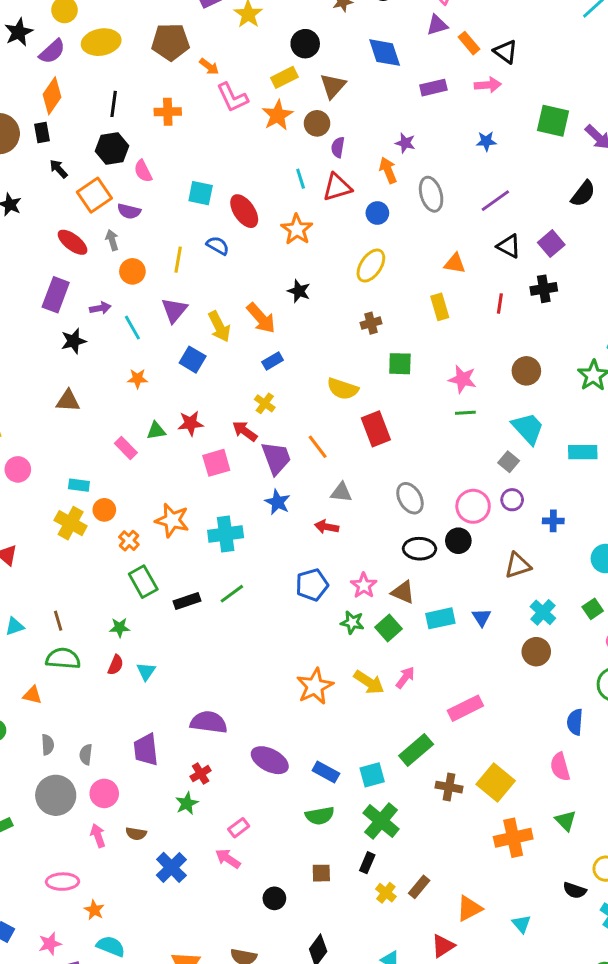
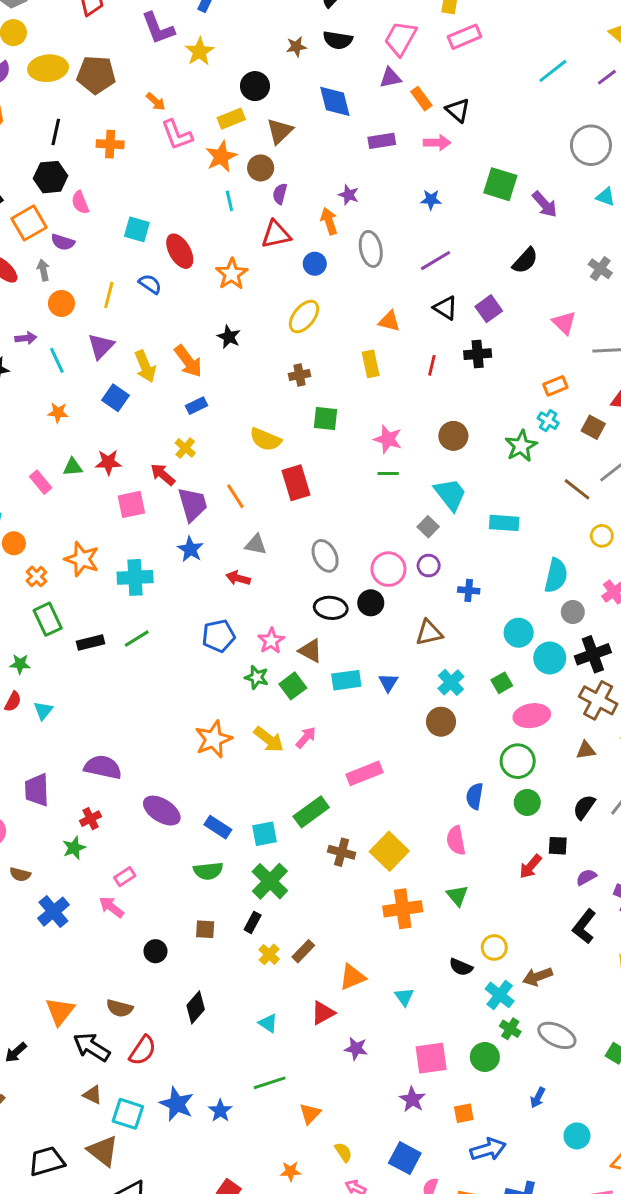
brown pentagon: (171, 42) -> (96, 75), moved
cyan line: (301, 179) -> (229, 201), moved

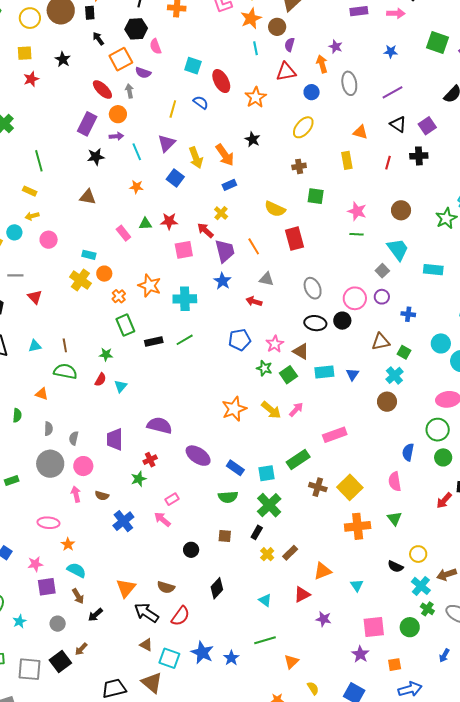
orange circle: (61, 303) -> (118, 114), moved
green square: (502, 683) -> (404, 352), moved, turned -32

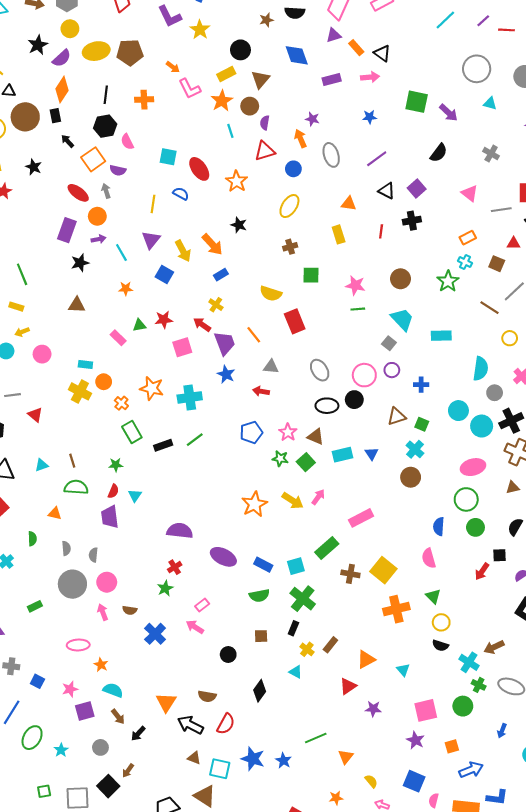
purple trapezoid: (115, 439) -> (110, 517), moved
yellow circle: (418, 554) -> (441, 622), moved
cyan triangle: (265, 600) -> (296, 672), moved

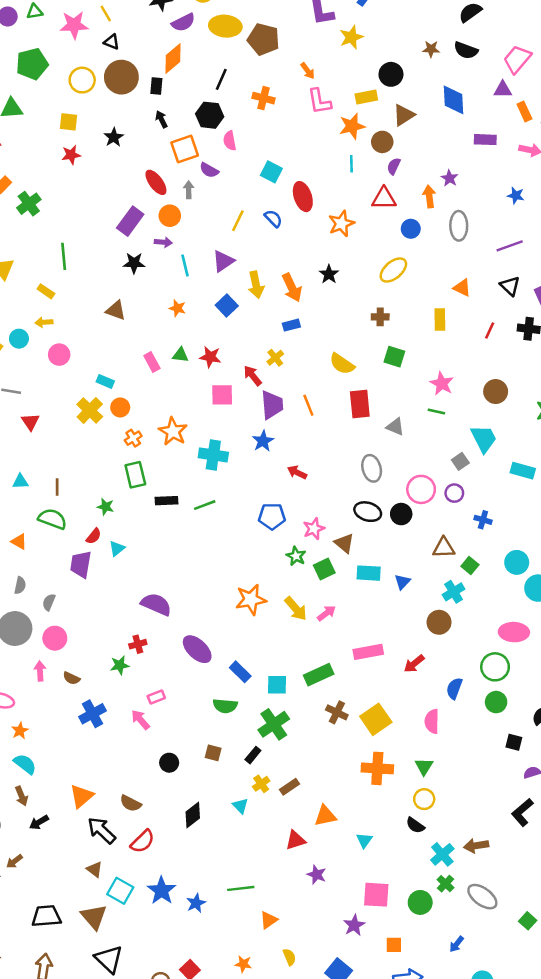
gray triangle: (271, 367) -> (395, 427), moved
red arrow: (482, 571) -> (414, 664), moved

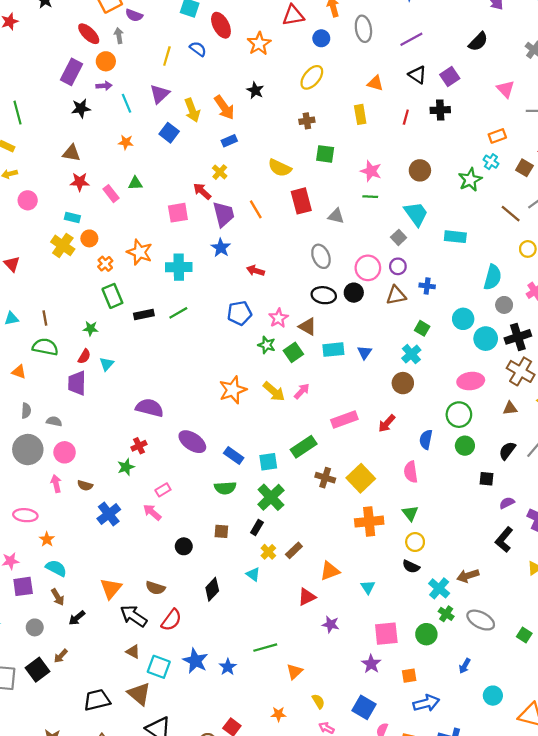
red star: (210, 357) -> (80, 182), moved
brown triangle: (444, 548) -> (396, 295), moved
gray semicircle: (49, 602) -> (54, 421), turned 88

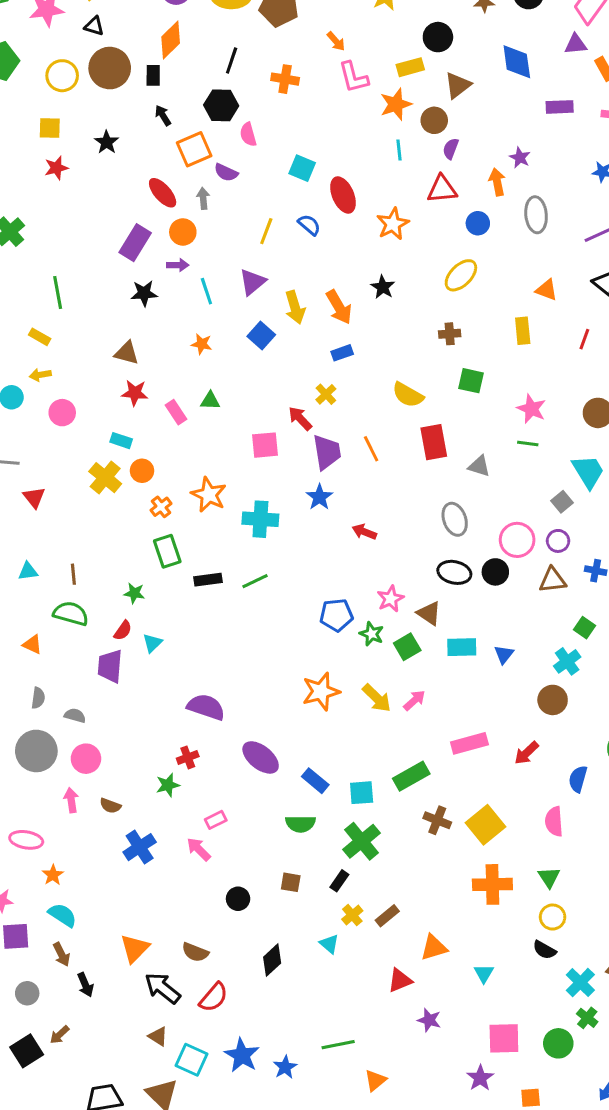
blue pentagon: (239, 313) -> (336, 615), moved
black arrow: (77, 618) -> (85, 985), turned -78

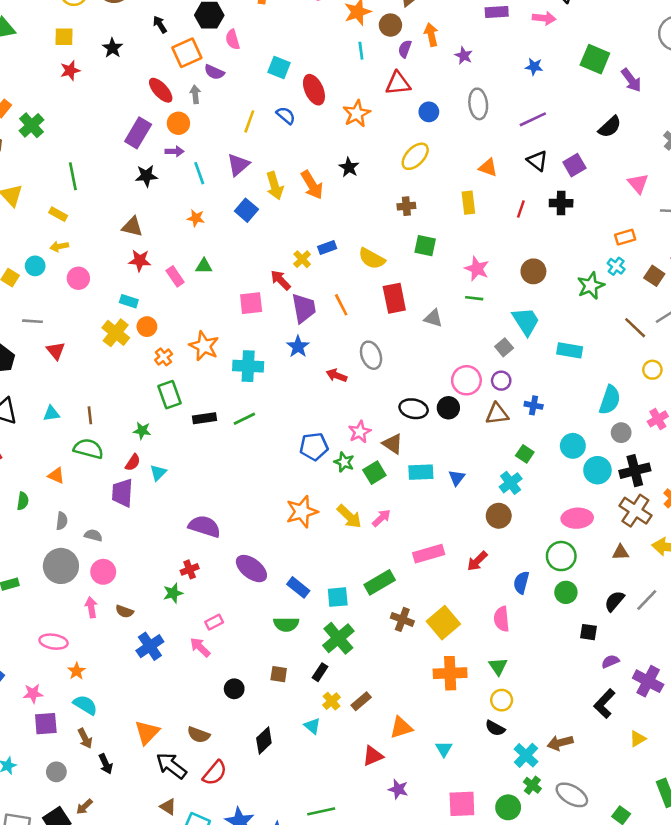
orange arrow: (497, 182) -> (431, 35), moved
blue rectangle: (342, 353) -> (327, 247), moved
gray ellipse: (455, 519) -> (371, 355), moved

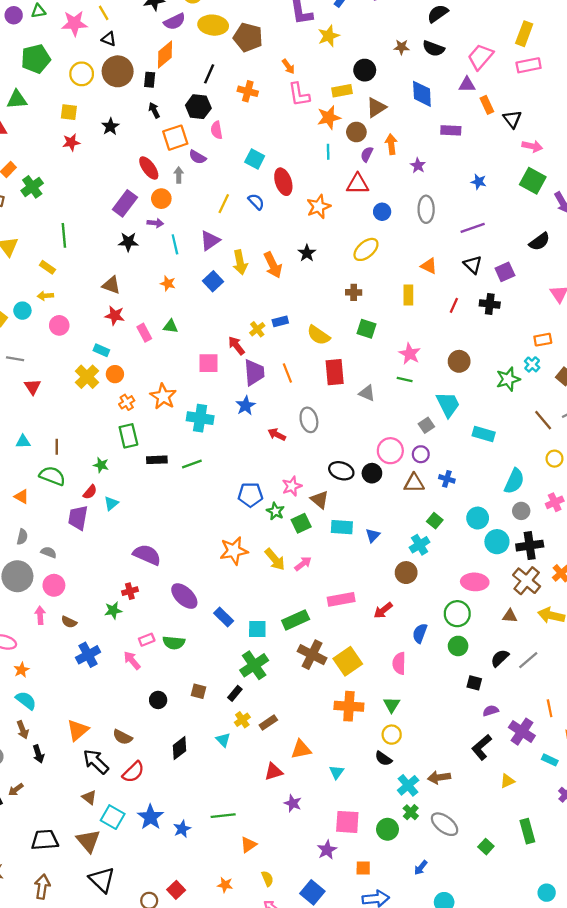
pink arrow: (544, 18) -> (532, 146), moved
brown cross: (402, 619) -> (312, 655), size x1.4
green semicircle: (286, 624) -> (174, 643), moved

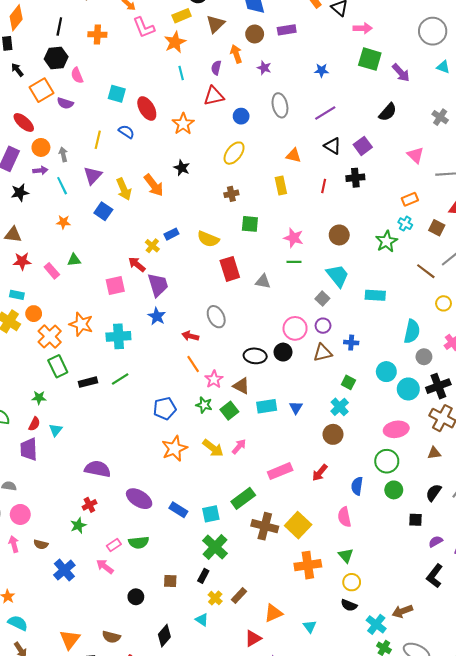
brown circle: (356, 132) -> (255, 34), moved
gray arrow: (179, 175) -> (63, 154), moved
orange line: (287, 373) -> (193, 364), moved
orange cross: (127, 402) -> (50, 337), size x1.6
blue pentagon: (250, 495) -> (165, 408), moved

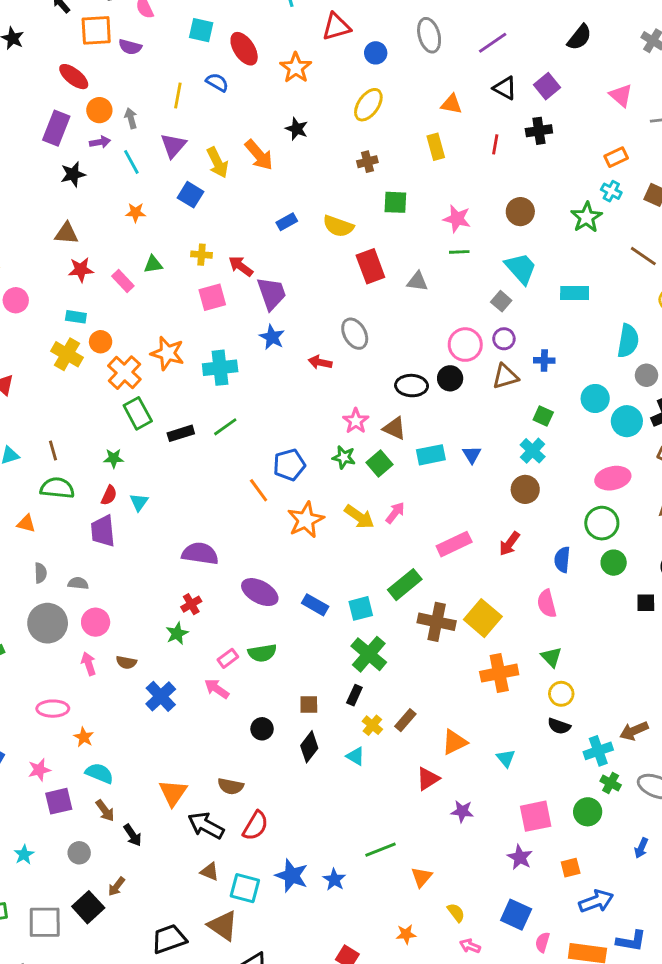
orange square: (41, 90) -> (96, 30), turned 30
yellow cross: (152, 246) -> (202, 255), moved, turned -32
orange line: (193, 364) -> (259, 490), moved
cyan cross: (376, 624) -> (598, 751), turned 36
black diamond: (164, 636) -> (309, 747), moved

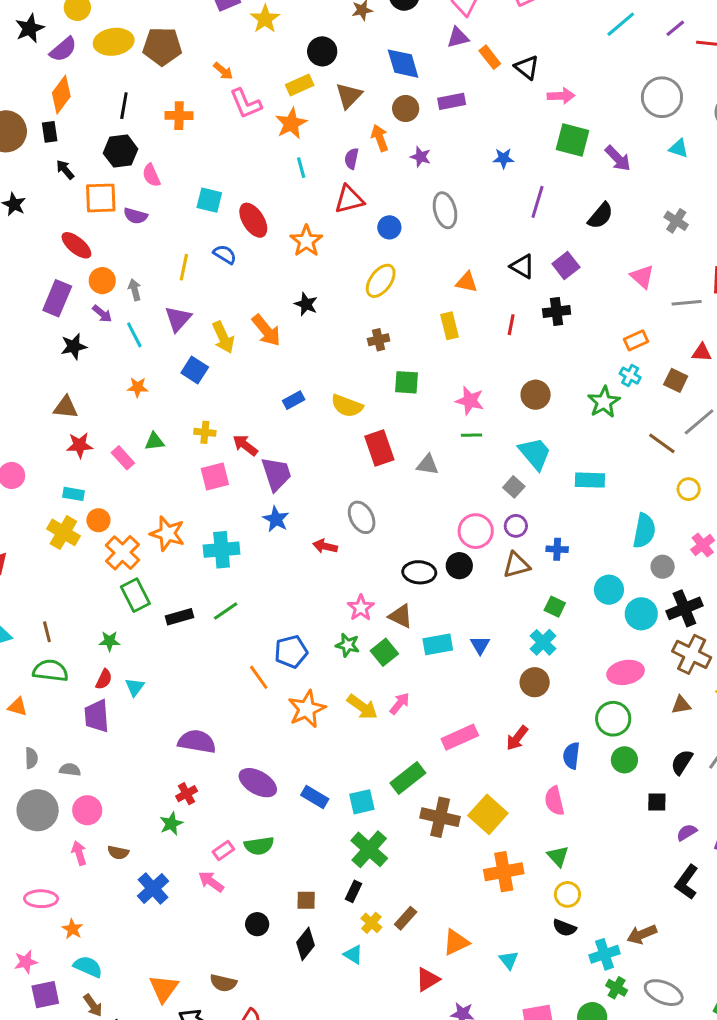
purple line: (493, 43) -> (538, 202), moved, turned -40
purple arrow: (100, 142) -> (102, 314), turned 48

